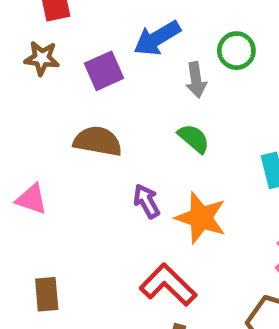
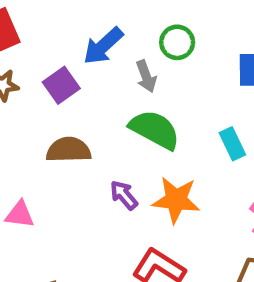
green semicircle: (194, 138) -> (155, 130), size x1.6

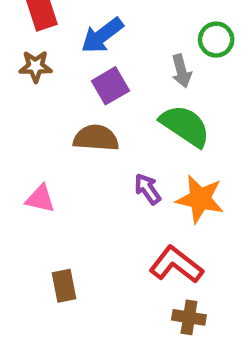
blue arrow: (103, 46) -> (102, 35), moved
purple square: (61, 85) -> (110, 86), moved

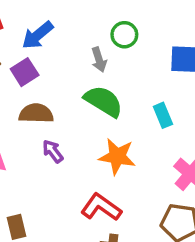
purple square: (110, 86) -> (25, 72), moved
purple arrow: (148, 189) -> (53, 151), moved

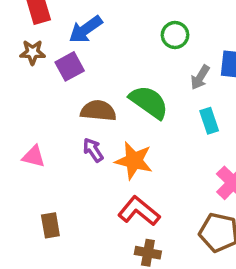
gray arrow: (99, 60) -> (200, 77), moved, turned 45
brown semicircle: (36, 113) -> (98, 111), moved
orange star: (117, 156) -> (134, 161), moved

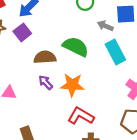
gray arrow: (200, 77) -> (105, 26), turned 91
cyan rectangle: (209, 121) -> (115, 52), size x1.5

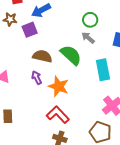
gray arrow: (105, 26) -> (88, 38), moved

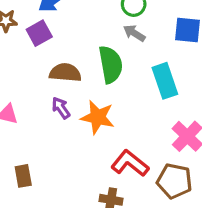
green semicircle: (71, 55) -> (111, 64), turned 45
red L-shape: (58, 115) -> (130, 163), moved

